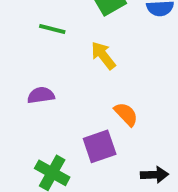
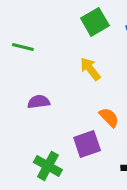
green line: (52, 29) -> (23, 47), moved

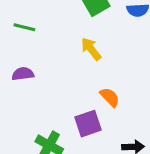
purple semicircle: (39, 102) -> (23, 74), moved

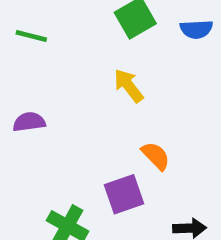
green line: (24, 27) -> (31, 36), moved

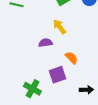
purple semicircle: (29, 122) -> (45, 43), moved

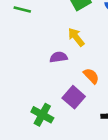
purple square: (57, 75) -> (74, 97), turned -30

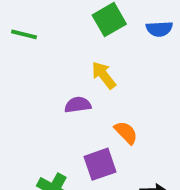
purple square: (74, 97) -> (100, 164), turned 30

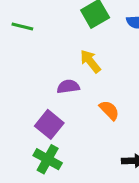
purple square: (100, 164) -> (49, 124), moved, turned -32

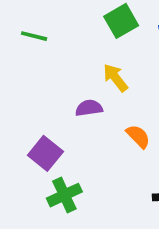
purple square: (49, 124) -> (45, 153), moved
green cross: (48, 159) -> (64, 195), turned 36

